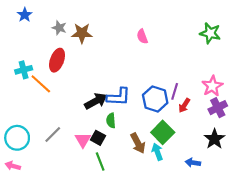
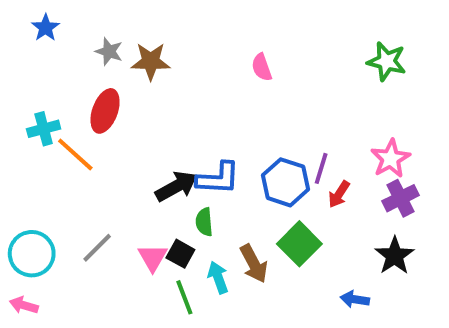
cyan arrow: (157, 152) -> (218, 277), moved

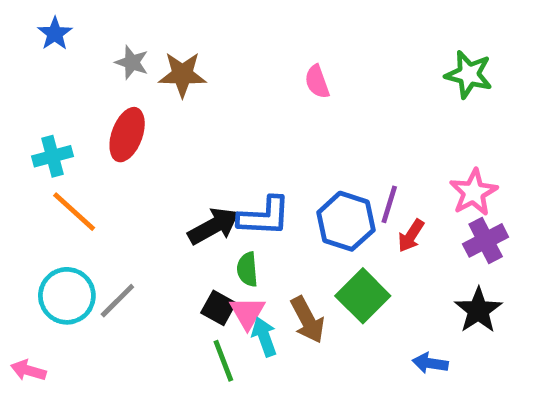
orange line: (75, 155) -> (74, 212), moved
cyan circle: (32, 254) -> (67, 296), moved
pink triangle: (153, 258) -> (247, 313), moved

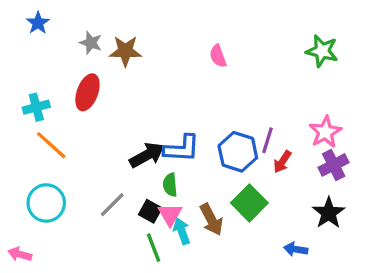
gray line: (117, 301) -> (112, 205), moved

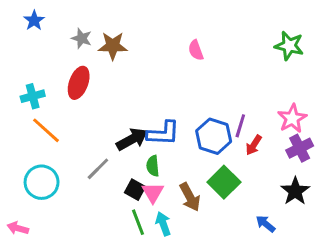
gray line: (112, 205) -> (98, 169), moved
cyan arrow: (182, 231) -> (163, 224), moved
blue arrow: (296, 249) -> (266, 224), turned 30

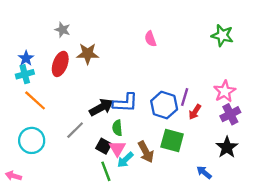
blue star: (34, 21) -> (26, 58), moved
brown star: (113, 46) -> (88, 54), moved
green square: (224, 182) -> (172, 140), turned -30
cyan arrow: (163, 224) -> (125, 160), moved, turned -114

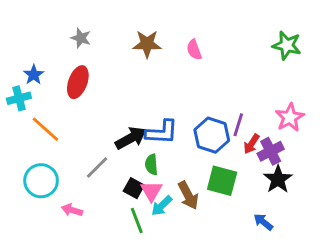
brown star: (88, 54) -> (147, 44), moved
cyan cross: (25, 74) -> (19, 98), moved
purple cross: (230, 114) -> (271, 151), moved
black star: (227, 147) -> (278, 179), moved
pink arrow: (13, 176) -> (72, 210), moved

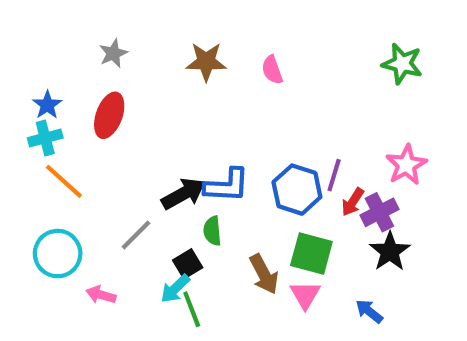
gray star: (81, 38) -> (113, 53), turned 30
cyan cross: (19, 98) -> (45, 138), moved
black square: (134, 188) -> (188, 264), turned 30
pink triangle: (151, 191) -> (305, 295), moved
cyan arrow: (162, 206) -> (175, 289), moved

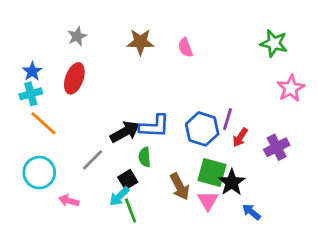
pink star: (406, 165) -> (291, 88), moved
purple cross: (379, 212) -> (277, 147), moved
black star: (390, 251) -> (232, 182), moved

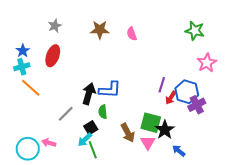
blue hexagon: (202, 129) -> (187, 92), moved
black arrow: (125, 132) -> (89, 94), turned -45
cyan circle: (39, 173) -> (28, 149), moved

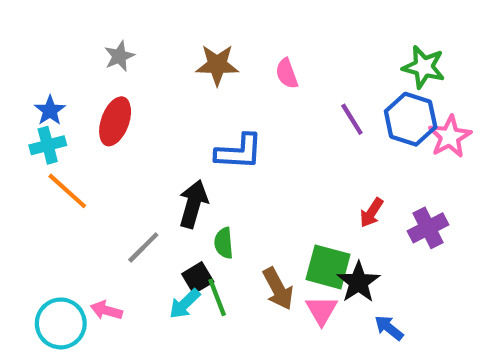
purple line: (162, 85) -> (352, 119), moved, turned -49
blue L-shape: (110, 90) -> (239, 152), moved
blue hexagon: (187, 92) -> (411, 119), moved
green line: (93, 150) -> (217, 297), moved

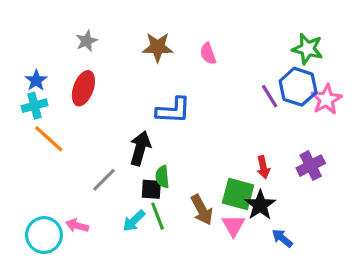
purple line: (352, 119) -> (270, 96), moved
red arrow: (371, 213) -> (263, 167), moved, turned -45
black square: (198, 278) -> (151, 189), moved, turned 35

